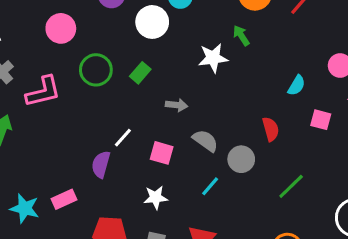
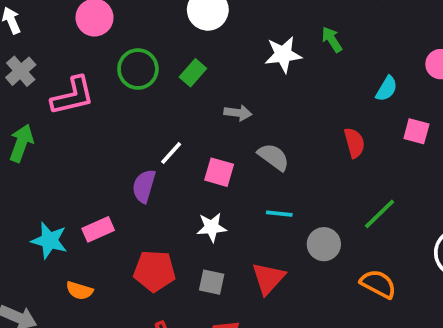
green arrow: (241, 36) -> (332, 40), moved
gray circle: (241, 159) -> (324, 244), moved
cyan line: (210, 186) -> (279, 214), turned 55

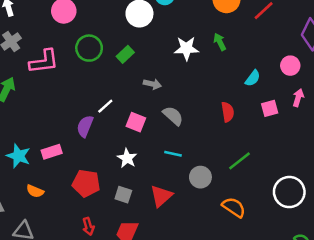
pink square: (416, 131) -> (270, 108), turned -36
white star: (212, 227) -> (127, 158), turned 30

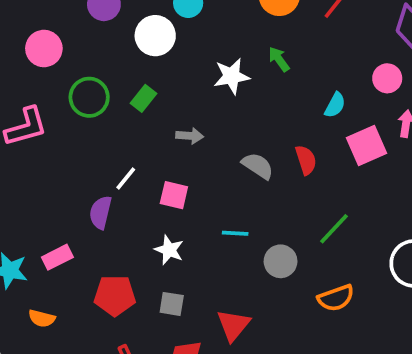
pink square: (270, 108) -> (367, 146), size x1.5
gray semicircle: (173, 116) -> (258, 166), moved
red triangle: (161, 196) -> (233, 325), moved
orange semicircle: (234, 207) -> (336, 298), turned 135

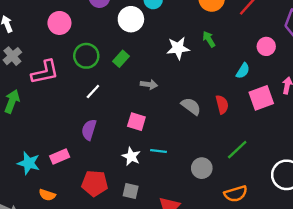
pink circle: (387, 78) -> (266, 46), moved
white line: (126, 179) -> (93, 91), moved
cyan line: (235, 233) -> (158, 151), moved

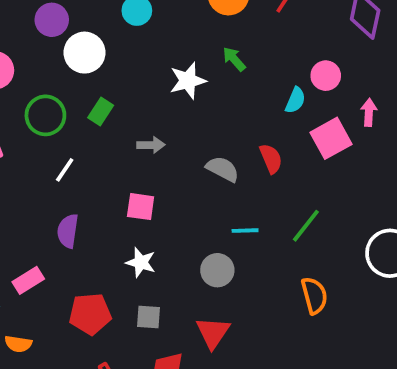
white circle: (131, 19) -> (85, 53), moved
pink circle: (266, 46) -> (326, 76), moved
cyan line: (158, 151) -> (245, 231), moved
gray circle: (202, 168) -> (217, 270), moved
orange semicircle: (236, 194) -> (314, 295), turned -80

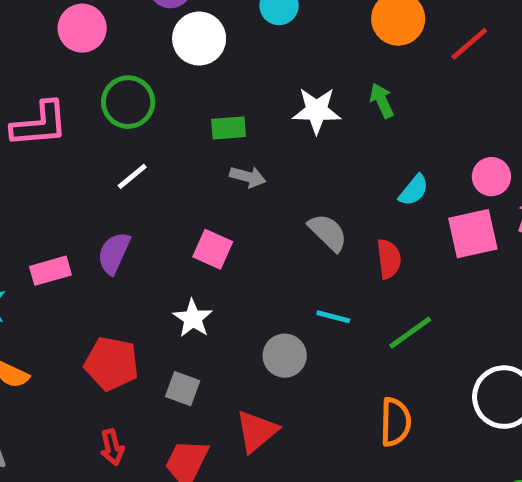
pink circle: (326, 76) -> (491, 177), moved
cyan semicircle: (295, 100) -> (414, 190), moved
green rectangle: (101, 111) -> (229, 128), moved, turned 36
red semicircle: (271, 159) -> (389, 259), moved
pink rectangle: (28, 280) -> (50, 271), moved

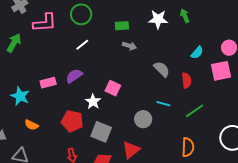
pink square: (213, 249) -> (113, 88), moved
purple semicircle: (114, 253) -> (74, 76), turned 30
white star: (193, 318) -> (93, 102), moved
gray square: (183, 389) -> (101, 132), size x1.5

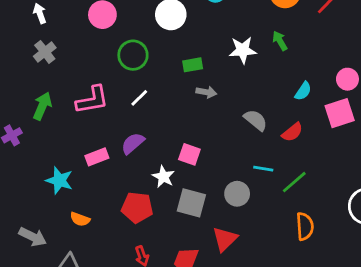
pink L-shape: (45, 23) -> (92, 100), moved
red semicircle: (186, 80) -> (292, 132), turned 63
green line: (195, 111) -> (294, 182), moved
gray square: (101, 132) -> (191, 203), moved

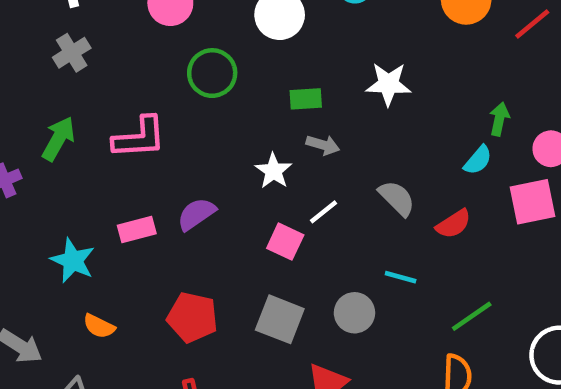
green arrow: (280, 41) -> (499, 119), moved, turned 36
white line: (139, 98) -> (324, 212), moved
white star: (163, 177) -> (273, 171), moved
green line: (294, 182) -> (472, 316), moved

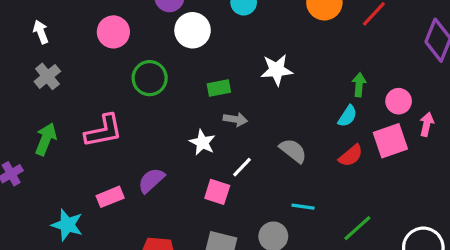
red semicircle: (454, 224) -> (351, 156), moved

